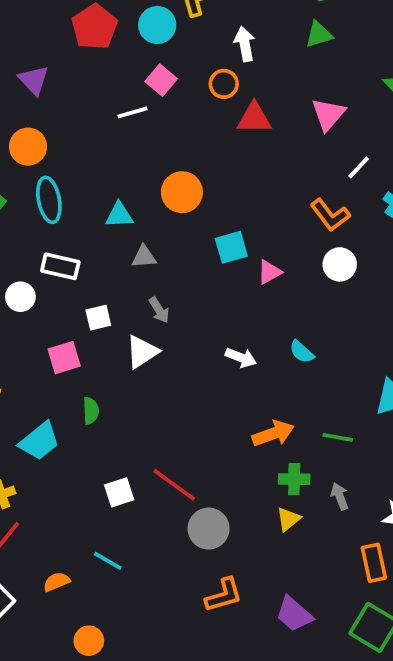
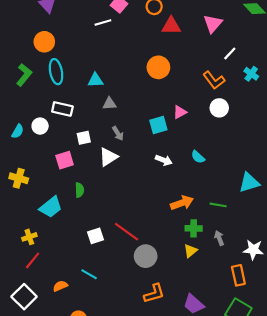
orange circle: (182, 192) -> (158, 67), moved
cyan square: (231, 247) -> (158, 125), moved

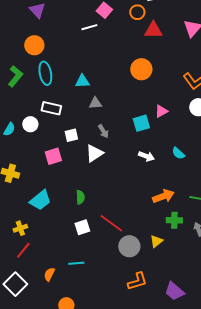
green semicircle: (79, 190) -> (80, 197), moved
yellow triangle: (190, 251) -> (156, 241), moved
cyan line: (89, 274) -> (76, 263), turned -35
orange semicircle: (60, 286) -> (49, 274), turned -40

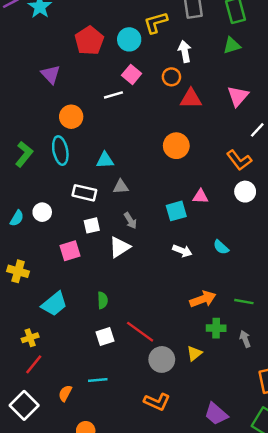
orange circle: (34, 45) -> (71, 117), moved
white rectangle: (51, 108) -> (84, 193), moved
pink triangle: (161, 111) -> (200, 196), turned 32
orange L-shape: (137, 281) -> (157, 402), moved, turned 40

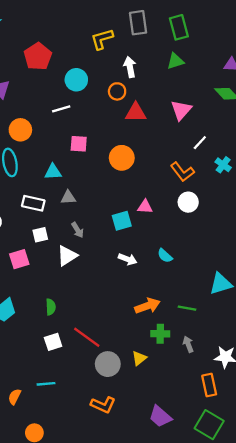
cyan circle: (129, 39) -> (76, 80), moved
pink square: (132, 74) -> (79, 144), moved, turned -36

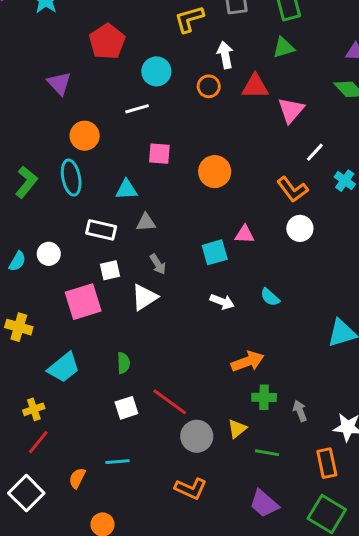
red triangle: (136, 112) -> (255, 86), moved
pink square: (19, 259) -> (83, 302), size x1.4
green line: (187, 308) -> (267, 453), moved

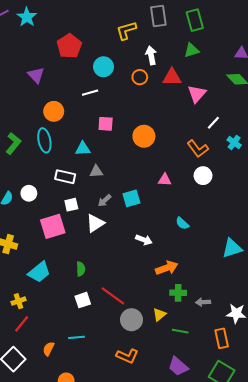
cyan square: (215, 252) -> (131, 198), moved
gray arrow: (158, 264) -> (105, 201), turned 80
white arrow: (222, 302) -> (144, 240), moved
gray arrow: (300, 411) -> (203, 302), turned -72

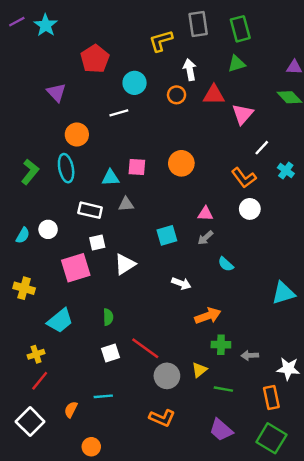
pink square: (106, 124) -> (137, 167), moved
gray arrow: (105, 201) -> (205, 238), moved

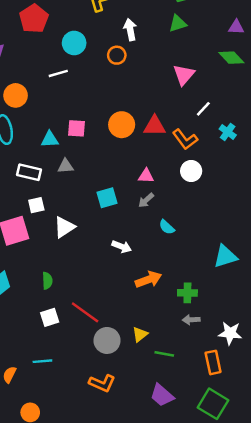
red triangle: (214, 95) -> (155, 126), moved
green cross: (221, 345) -> (187, 293), moved

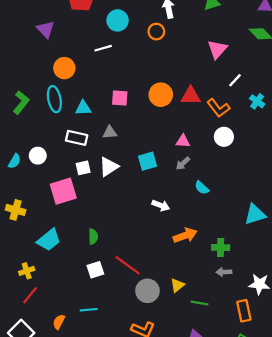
cyan triangle: (50, 139) -> (83, 108), moved
white triangle: (64, 227) -> (109, 167), moved

